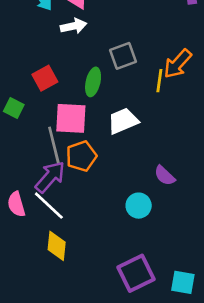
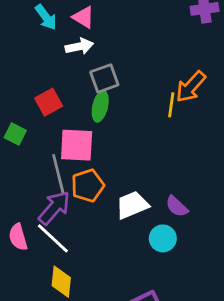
gray square: (123, 56) -> (104, 78), moved
white trapezoid: (123, 121) -> (132, 205), moved
cyan circle: (139, 206) -> (163, 238), moved

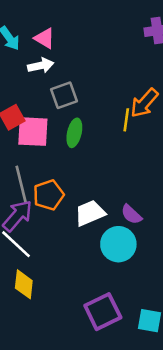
green ellipse: (100, 106) -> (74, 133), moved
pink square: (77, 145) -> (33, 132), moved
cyan circle: (163, 238) -> (118, 244), size x1.4

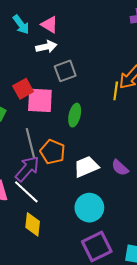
green ellipse: (74, 133) -> (75, 115), moved
orange pentagon: (48, 195) -> (53, 152), turned -30
cyan circle: (118, 244) -> (89, 208), moved

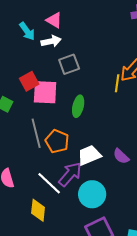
cyan arrow: (21, 25) -> (27, 31), moved
purple arrow: (27, 169) -> (70, 174), moved
white line: (26, 192) -> (49, 183), moved

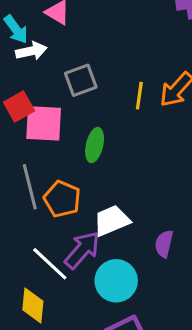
white arrow: (51, 41) -> (31, 51), moved
yellow line: (117, 83) -> (139, 96), moved
purple semicircle: (121, 156) -> (164, 244), moved, turned 60

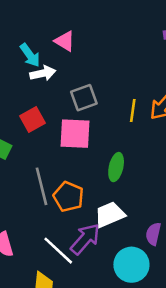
pink square: (44, 123) -> (75, 134), moved
green ellipse: (95, 145) -> (116, 167), moved
cyan circle: (116, 281) -> (131, 265), moved

